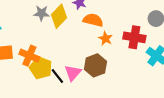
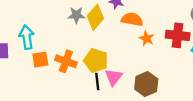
brown hexagon: (95, 65) -> (146, 84), moved
yellow pentagon: (41, 68) -> (96, 60), moved
black line: (57, 76) -> (97, 81), turned 35

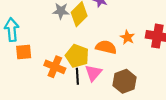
orange semicircle: (132, 19) -> (106, 47), moved
orange cross: (66, 61) -> (55, 67), moved

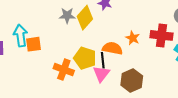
orange square: (24, 52) -> (33, 44), moved
black line: (77, 76) -> (103, 60), moved

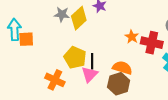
orange star: (133, 38) -> (132, 37), moved
orange semicircle: (112, 48) -> (122, 68), moved
orange cross: (64, 70) -> (55, 80), moved

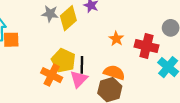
orange star: (132, 37) -> (116, 39), moved
orange cross: (55, 80) -> (52, 75), moved

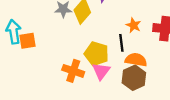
yellow pentagon: (64, 61) -> (97, 54), moved
black line: (82, 65) -> (121, 43), moved

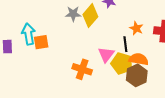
yellow pentagon: (97, 54) -> (122, 63), moved
pink triangle: (101, 71) -> (106, 55), moved

